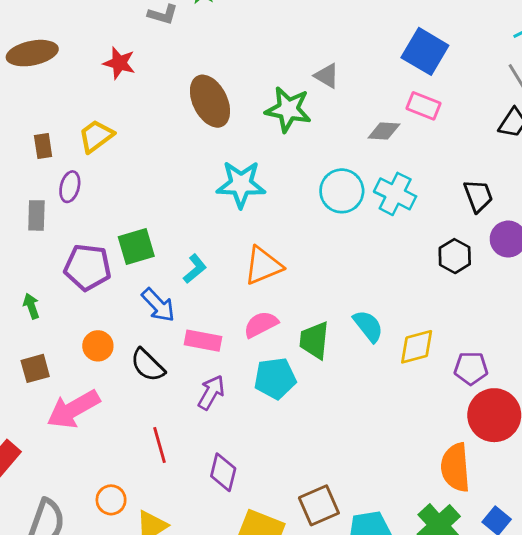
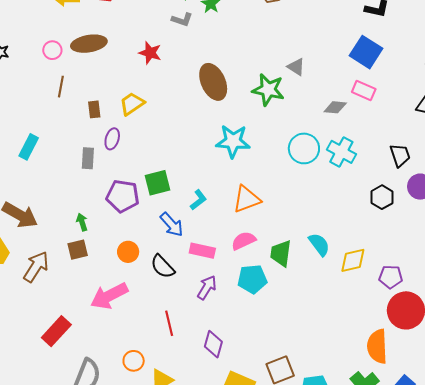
brown square: (35, 368) -> (78, 250), moved

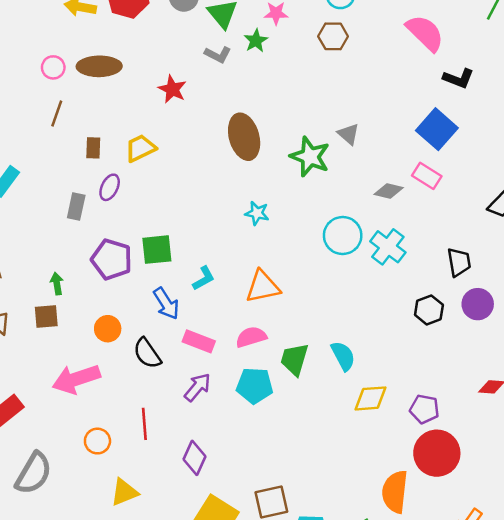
cyan star: (233, 141) -> (257, 213), size x0.6
yellow diamond: (353, 260) -> (370, 398), moved
orange circle: (134, 361) -> (97, 441), moved

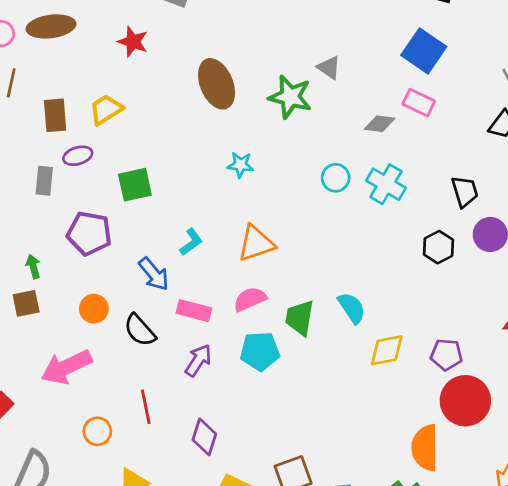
brown rectangle: (93, 148) -> (55, 115), size x1.4
purple ellipse: (110, 187) -> (78, 156), turned 55
cyan circle: (343, 235) -> (336, 178), size x0.7
green square: (157, 250) -> (135, 185), moved

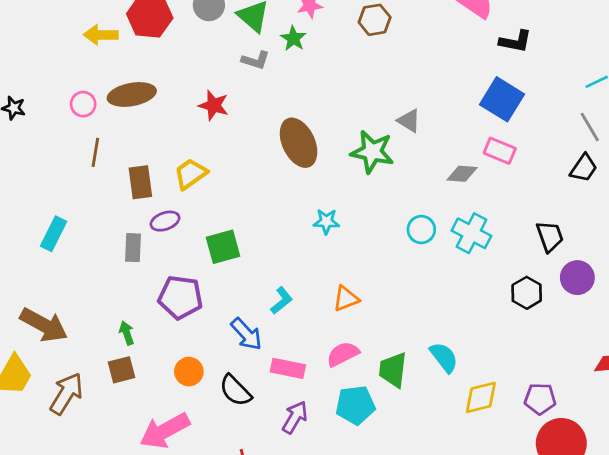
orange triangle: (256, 243) -> (346, 299), size x0.7

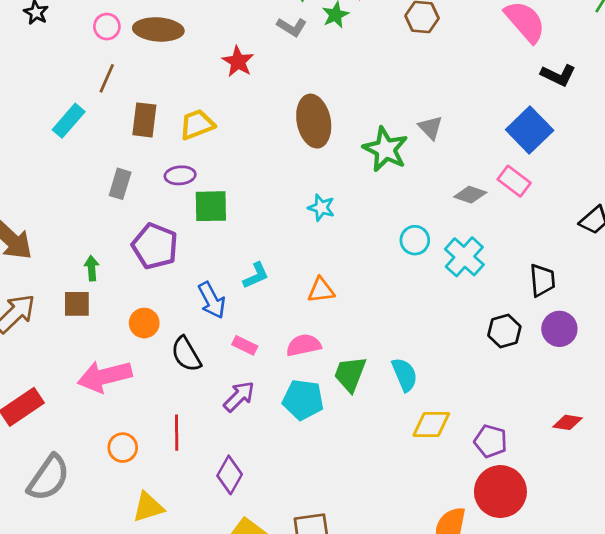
purple ellipse: (165, 221) -> (180, 175), moved
cyan rectangle: (54, 234) -> (69, 121), moved
pink rectangle: (288, 368) -> (245, 345), size x0.7

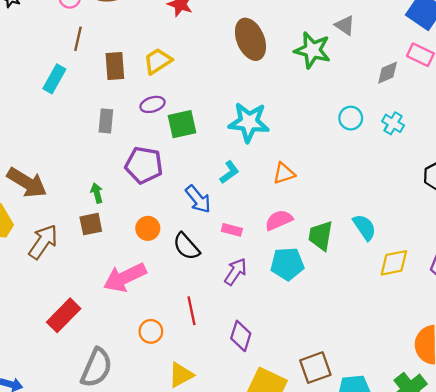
gray diamond: (470, 195) -> (388, 73), turned -30
cyan star: (321, 208) -> (249, 122), moved, size x1.8
cyan cross: (464, 257) -> (393, 123), size x0.7

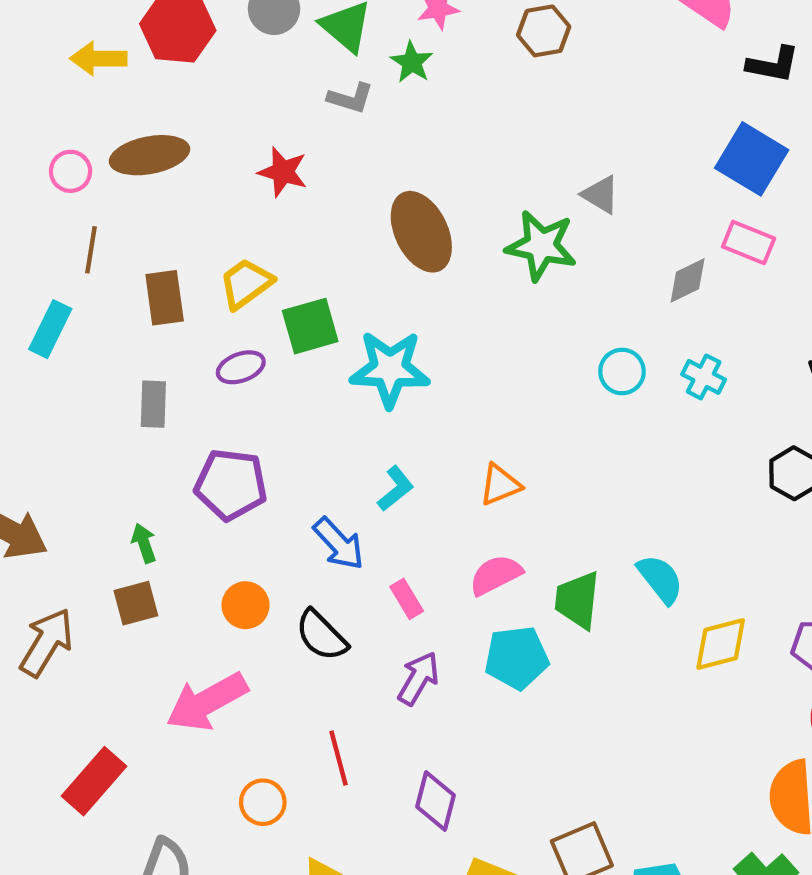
cyan star: (249, 122) -> (390, 369), moved
green square: (182, 124) -> (310, 326), moved
pink rectangle: (232, 230) -> (407, 599), turned 48

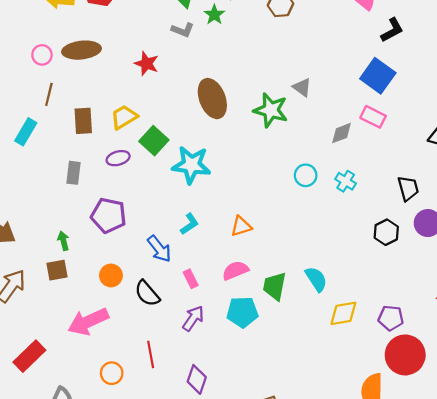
black L-shape: (773, 64) -> (392, 30), turned -44
green square: (310, 326) -> (154, 141), turned -36

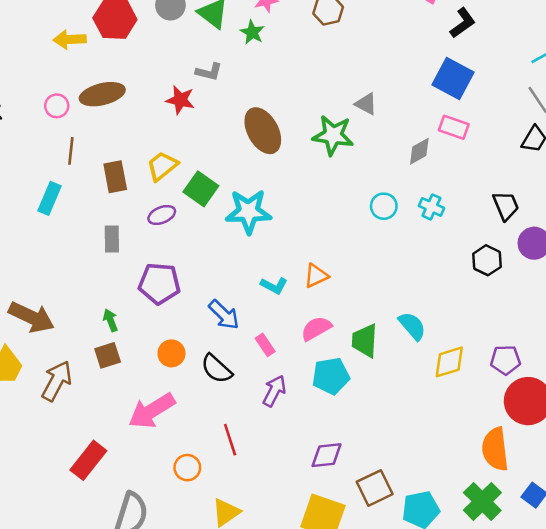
gray L-shape: (183, 30) -> (209, 72), moved
cyan L-shape: (189, 224) -> (274, 286), moved, turned 70
purple diamond: (197, 379) -> (327, 455), moved, turned 72

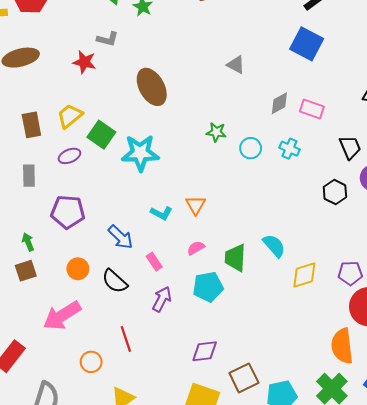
pink rectangle: (454, 127) -> (312, 109), moved
green star: (333, 135) -> (216, 132), moved, size x0.6
orange triangle: (316, 276) -> (196, 205), turned -35
pink semicircle: (316, 328) -> (196, 248), size x0.7

